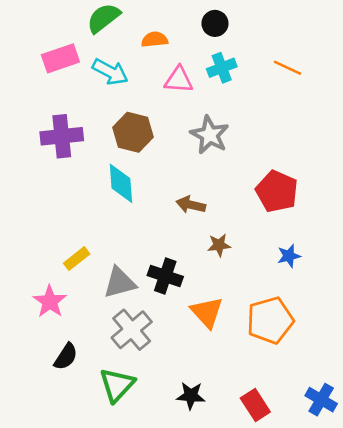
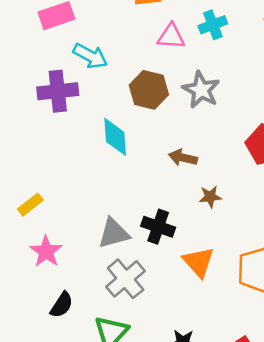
cyan arrow: (110, 72) -> (90, 56), moved
brown hexagon: (133, 132) -> (149, 90), moved
yellow rectangle: (77, 259) -> (30, 205), moved

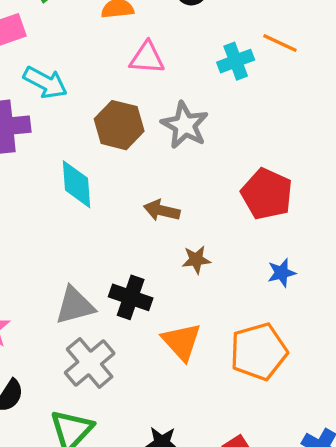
cyan cross: (213, 25) -> (236, 61), moved

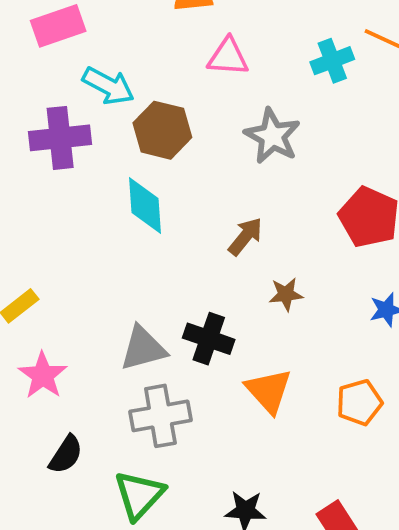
brown hexagon: (119, 125) -> (162, 130), moved
brown arrow: (162, 210) -> (245, 236), turned 116
orange pentagon: (259, 352) -> (359, 402), size x0.7
gray cross: (90, 363) -> (160, 416), turned 30

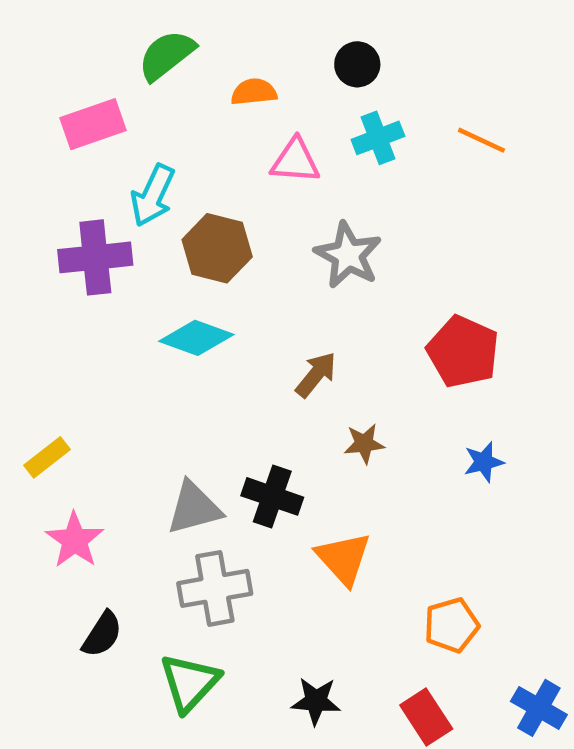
cyan cross: (332, 61) -> (378, 138), moved
cyan arrow: (108, 86) -> (153, 195), turned 87
cyan diamond: (145, 206) -> (196, 338), turned -66
orange pentagon: (359, 402) -> (452, 625), moved

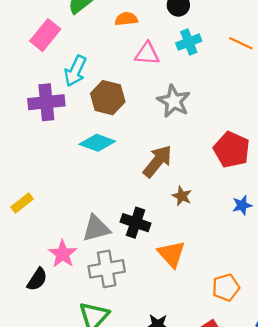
pink rectangle: (93, 124) -> (45, 35), turned -32
brown arrow: (316, 375) -> (158, 161), size x1.4
brown star: (364, 444) -> (182, 196), turned 30
pink star: (75, 540) -> (63, 254), moved
black semicircle: (102, 634) -> (37, 279), moved

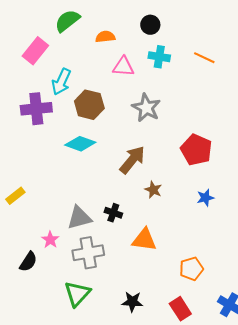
cyan cross: (189, 42) -> (159, 57), turned 30
black cross: (136, 223) -> (113, 213), size x0.7
pink star: (63, 254) -> (50, 240), size x0.7
orange triangle: (171, 254) -> (144, 240), turned -40

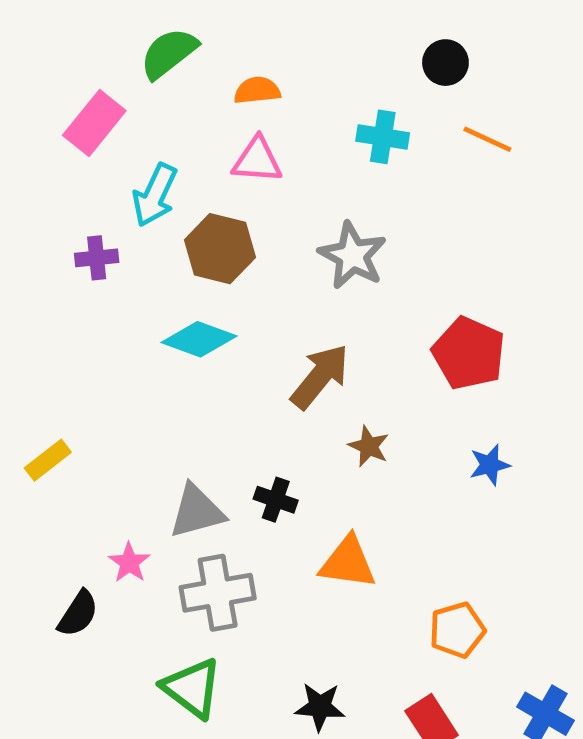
black circle: (150, 25) -> (445, 63), moved
pink triangle: (123, 67) -> (257, 160), moved
purple cross: (36, 109) -> (97, 258), size x0.6
green triangle: (77, 294) -> (192, 688), turned -36

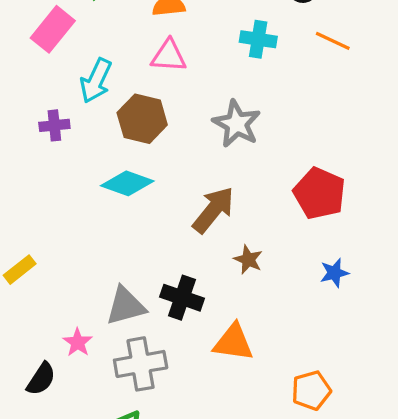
black cross: (276, 500) -> (182, 298), size x1.4

